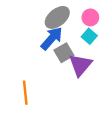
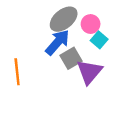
pink circle: (90, 17) -> (91, 24), moved
orange line: (25, 93) -> (17, 72), moved

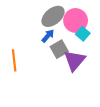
pink circle: (91, 24) -> (76, 20), size x1.5
blue arrow: (57, 42) -> (48, 36), size x0.6

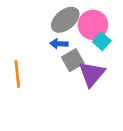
blue arrow: (48, 36) -> (59, 44), turned -128

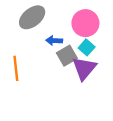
gray ellipse: (65, 20) -> (32, 17), moved
cyan square: (102, 41) -> (87, 47), moved

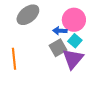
blue arrow: (54, 40) -> (60, 31), moved

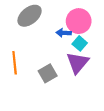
gray square: (58, 48) -> (48, 73), moved

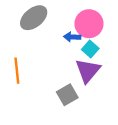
gray square: (48, 73) -> (67, 95), moved

